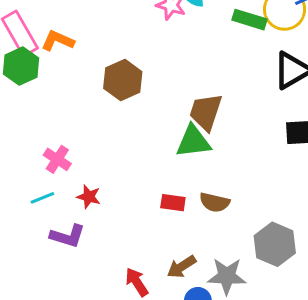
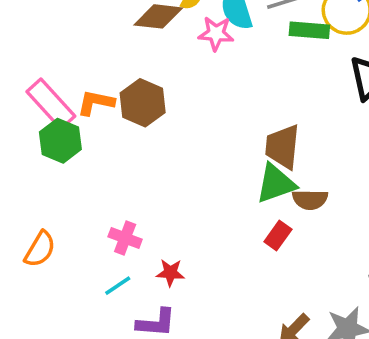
brown hexagon: (123, 80) -> (143, 103), moved
brown semicircle: (215, 202) -> (310, 200), moved
red rectangle: (173, 203) -> (278, 236), moved, turned -50

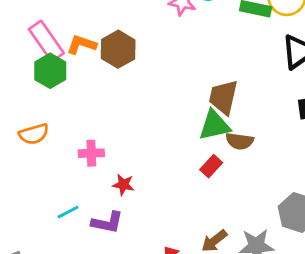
pink cross: (125, 238) -> (91, 153), turned -30
orange semicircle: (40, 249) -> (34, 134), moved, turned 36
cyan line: (118, 286) -> (68, 212), moved

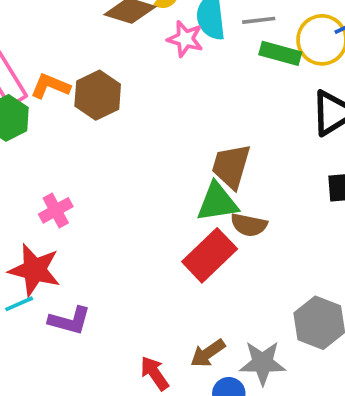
pink cross: (91, 153) -> (56, 210), moved, turned -30
red rectangle: (211, 166) -> (210, 255), size x1.8
red star: (123, 185) -> (35, 270), moved, size x1.8

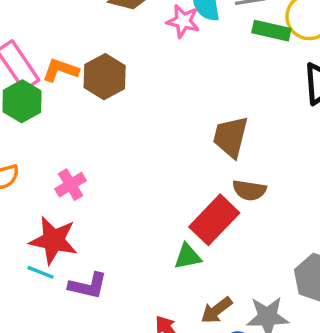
green triangle: (217, 202) -> (188, 256), moved, size x0.7
cyan line: (19, 304) -> (41, 272), turned 48

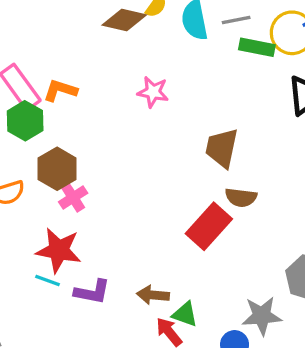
pink star: (183, 21) -> (153, 92), moved
brown hexagon: (105, 77) -> (57, 169), moved
green triangle: (188, 256) -> (185, 314), moved, turned 32
brown arrow: (217, 310) -> (153, 295), moved, turned 44

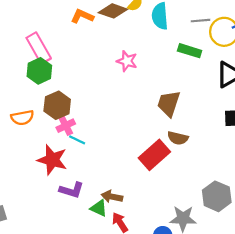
gray line: (236, 20) -> (201, 21), moved
green rectangle: (257, 47) -> (190, 51), moved
orange L-shape: (60, 90) -> (82, 16), moved
cyan line: (47, 281) -> (77, 140), moved
green triangle: (185, 314) -> (99, 208), moved

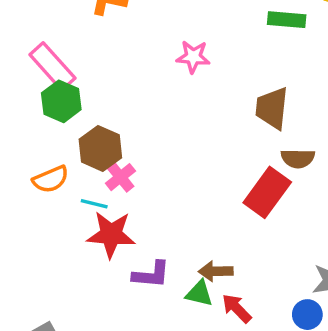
cyan line: (77, 140) -> (94, 204), moved

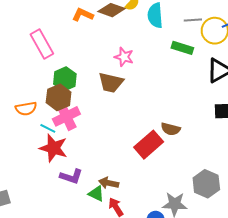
green hexagon: (61, 101) -> (65, 79), moved
brown trapezoid: (272, 108) -> (111, 83), moved, turned -96
pink cross: (120, 177) -> (66, 116), size x1.5

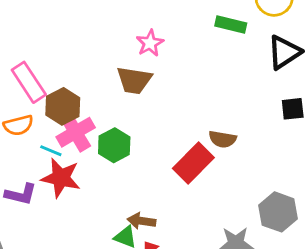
pink rectangle: (42, 44) -> (29, 82), moved
pink star: (124, 57) -> (150, 43), turned 30
green hexagon: (65, 79) -> (114, 145), moved
purple L-shape: (71, 176) -> (21, 194), moved

